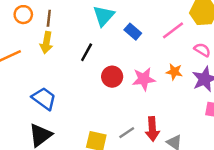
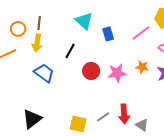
orange circle: (23, 15) -> (18, 29), moved
cyan triangle: (104, 16) -> (84, 21), turned -30
blue rectangle: (133, 32) -> (108, 34), turned 32
blue trapezoid: (44, 99) -> (44, 73), moved

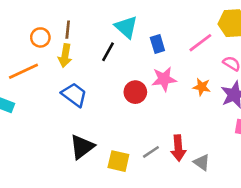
black line: (70, 51) -> (108, 52), moved
pink star: (117, 73) -> (164, 79), moved
black triangle: (32, 119) -> (82, 147), moved

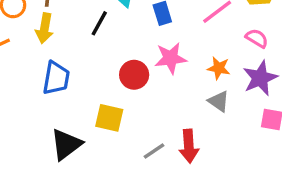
blue trapezoid: (74, 95) -> (56, 78), turned 64
yellow square: (118, 161) -> (109, 118), moved
gray triangle: (202, 162) -> (219, 101), moved

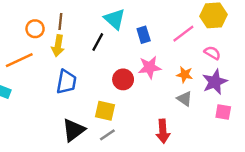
gray line: (154, 151) -> (107, 135), moved

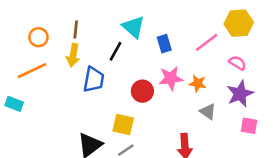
orange circle: (35, 29) -> (39, 37), moved
orange star: (185, 75) -> (198, 83), moved
blue trapezoid: (66, 82) -> (94, 80), moved

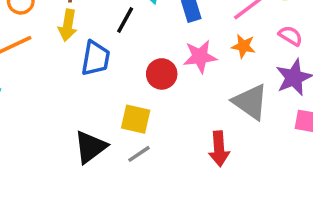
orange star: (198, 83) -> (243, 46), moved
gray triangle: (208, 112) -> (250, 102), size x1.6

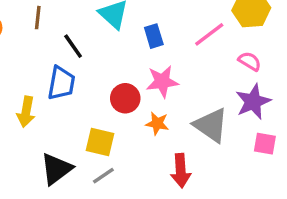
black line: (125, 20) -> (73, 46), moved, turned -64
yellow arrow: (68, 25) -> (26, 112), moved
orange star: (243, 46) -> (157, 123), moved

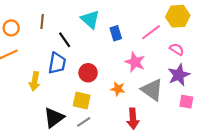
pink star: (162, 81) -> (135, 62), moved, turned 30
red circle: (125, 98) -> (88, 73), moved

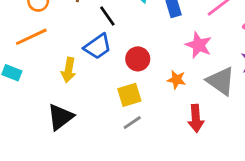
blue trapezoid: (57, 63) -> (98, 46), turned 45
yellow square: (82, 101) -> (129, 95), turned -30
black triangle: (54, 118) -> (60, 117), moved

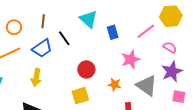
pink star: (199, 45) -> (131, 59), turned 30
blue trapezoid: (98, 46) -> (42, 48), moved

